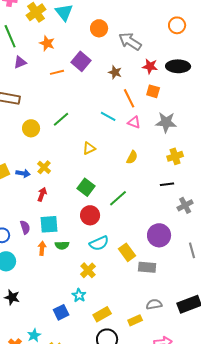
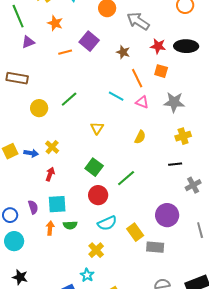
yellow triangle: (89, 148) -> (97, 128), turned -32

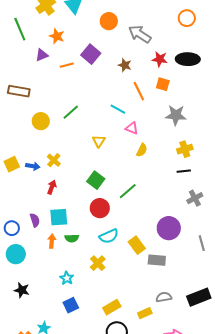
purple triangle: (28, 42) -> (42, 55), moved
pink triangle: (142, 102) -> (132, 128), moved
black line: (175, 164) -> (184, 171), moved
cyan star: (87, 275) -> (67, 278), moved

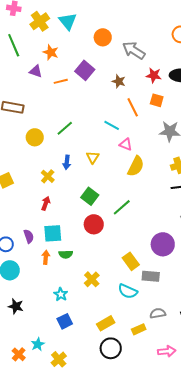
purple triangle: (42, 55) -> (36, 71), turned 40
yellow semicircle: (142, 150) -> (136, 166), size x1.5
blue arrow: (33, 166) -> (67, 162), moved, turned 88
cyan semicircle: (109, 236) -> (128, 291), moved, turned 48

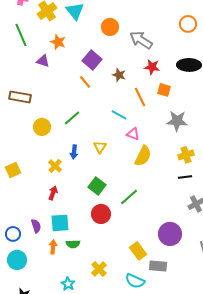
red star: (154, 75) -> (152, 67), moved
orange line: (61, 81) -> (85, 82), moved, turned 64
brown star: (119, 81) -> (119, 75), moved

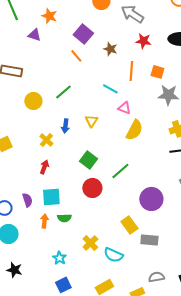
orange square: (164, 90) -> (157, 72), moved
orange line: (140, 97) -> (131, 71), turned 30
purple circle: (170, 234) -> (151, 199), moved
cyan semicircle: (135, 281) -> (113, 255), moved

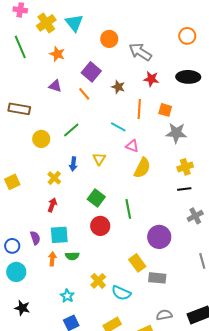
purple triangle: (34, 35) -> (55, 86), moved
green line: (120, 171) -> (128, 209), turned -60

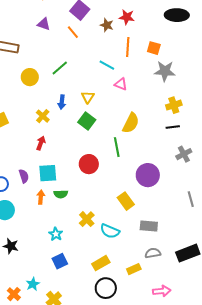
red star: (151, 79) -> (127, 17), moved
yellow semicircle: (142, 168) -> (131, 123), moved
green square: (96, 198) -> (87, 121), moved
gray rectangle: (157, 278) -> (149, 226), moved

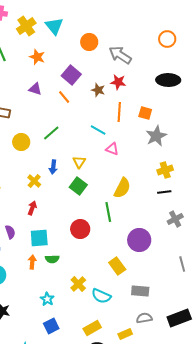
gray star: (165, 71) -> (156, 136), turned -30
purple semicircle: (24, 176) -> (10, 232), moved

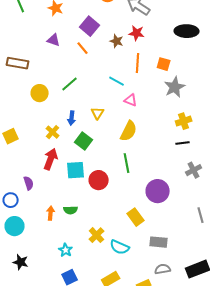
green square: (78, 186) -> (84, 141), moved
yellow semicircle: (122, 188) -> (129, 131), moved
red arrow: (32, 208) -> (51, 159), size x1.5
cyan square: (39, 238) -> (76, 170), moved

